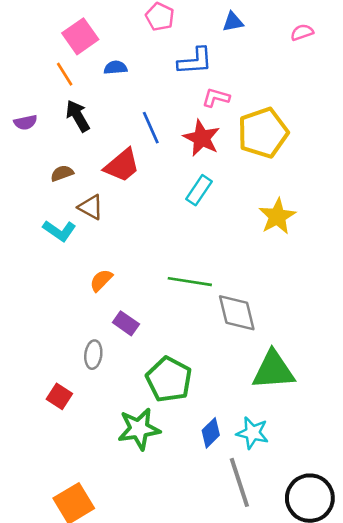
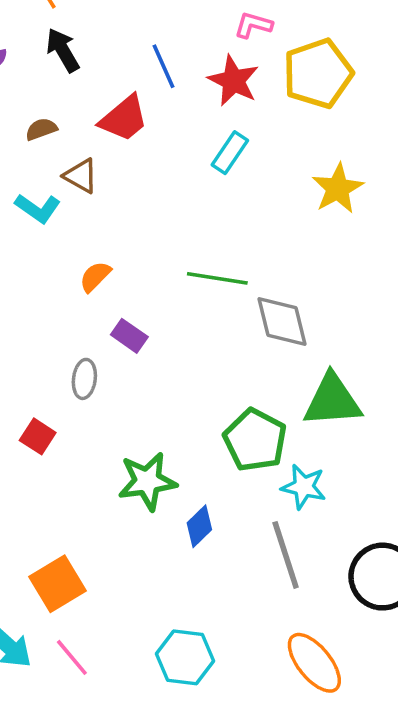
green pentagon: (169, 379) -> (255, 440), moved
blue diamond: (211, 433) -> (199, 526), moved

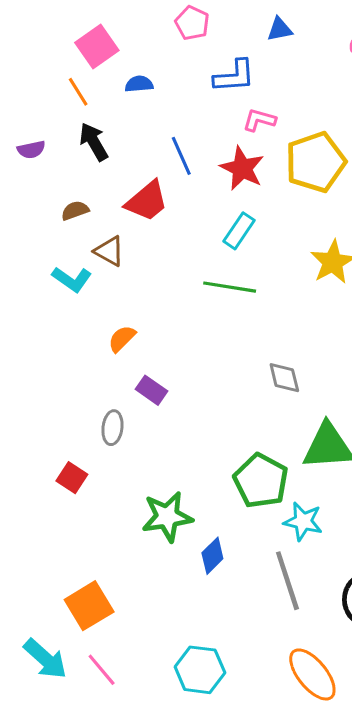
green line: (217, 278) -> (230, 287), moved
gray diamond: (282, 321) -> (284, 378), size x0.7

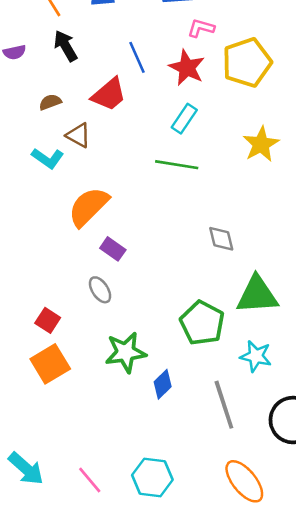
orange semicircle: (122, 339) -> (89, 207), size x1.8
gray ellipse: (112, 428) -> (100, 290), moved, turned -40
cyan star: (303, 521) -> (256, 356), moved
orange square: (89, 606) -> (50, 364), moved
pink line: (102, 670) -> (90, 480), moved

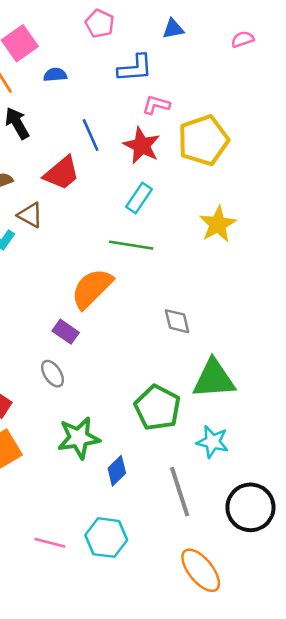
orange semicircle: (89, 207) -> (92, 288), moved
cyan hexagon: (152, 477) -> (106, 538), moved
pink line: (90, 480) -> (50, 543), moved, turned -36

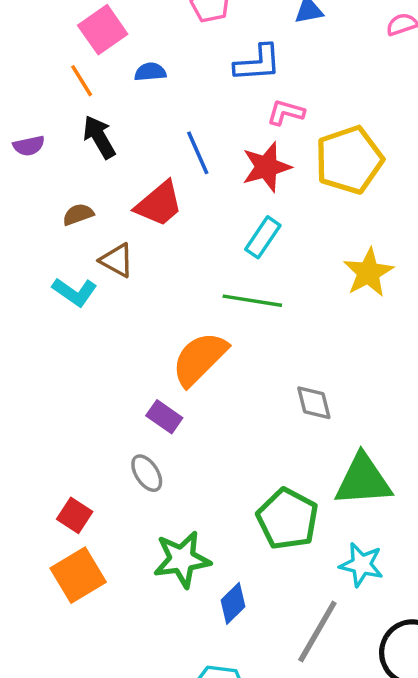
red star: (142, 146) -> (266, 167), turned 30
gray line: (180, 492) -> (317, 631), turned 48

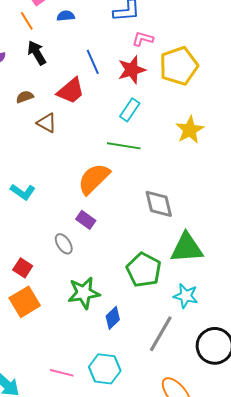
cyan L-shape: (75, 292) -> (23, 192), moved
gray diamond: (314, 403) -> (159, 204), size x1.4
purple rectangle: (164, 417) -> (86, 220), moved

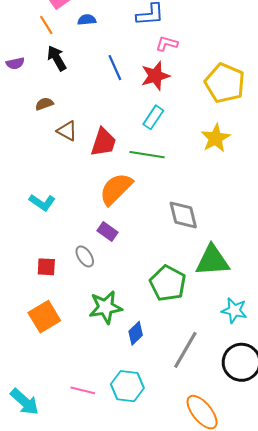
yellow pentagon: (179, 66) -> (225, 83), moved, turned -30
red trapezoid: (71, 91) -> (103, 142), moved, turned -32
red square: (23, 268) -> (46, 267), moved, turned -30
cyan star: (186, 296) -> (234, 310), moved

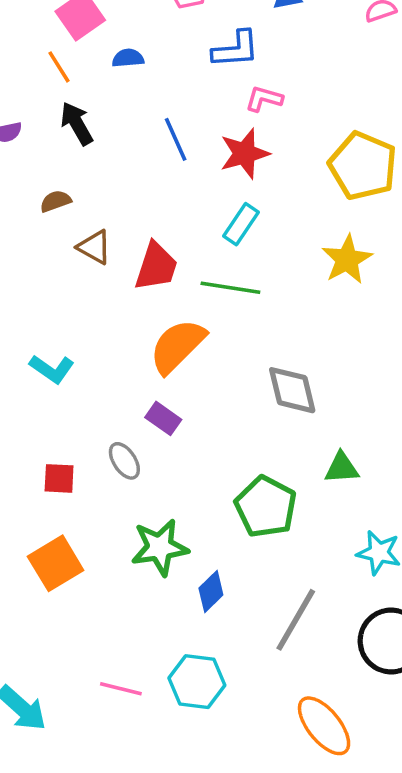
green triangle: (212, 261) -> (342, 468), size x0.6

